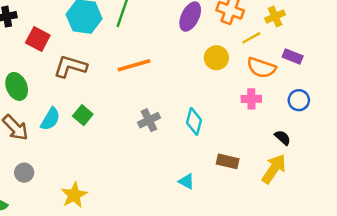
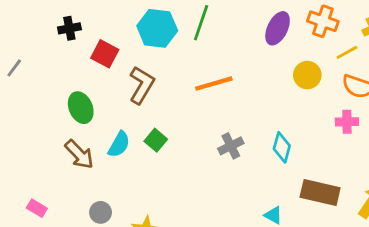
brown L-shape: (70, 66) -> (142, 85), turned 104
brown rectangle: (228, 161) -> (320, 193), size x1.5
gray circle: (24, 173) -> (101, 212), moved

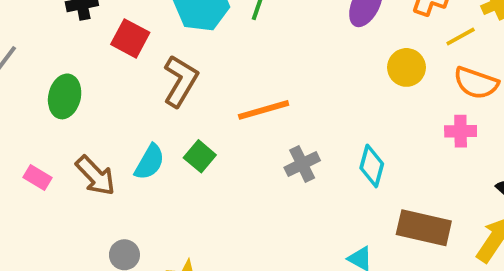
orange line: (214, 84) -> (264, 110), moved
green ellipse: (81, 108) -> (65, 96), moved, turned 36
pink rectangle: (37, 208) -> (38, 178), moved

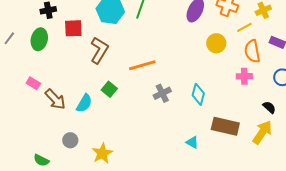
red square: (130, 38) -> (73, 28), turned -30
orange semicircle: (476, 83) -> (252, 51), turned 60
green ellipse: (65, 96) -> (39, 39), moved
cyan semicircle: (150, 162) -> (84, 103), moved
pink rectangle: (38, 178) -> (33, 83), moved

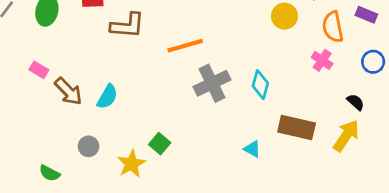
brown L-shape: (99, 50) -> (127, 26), turned 64
pink cross: (244, 76) -> (322, 60), turned 35
green square: (109, 89) -> (160, 144), moved
gray cross: (162, 93) -> (212, 83), size x1.5

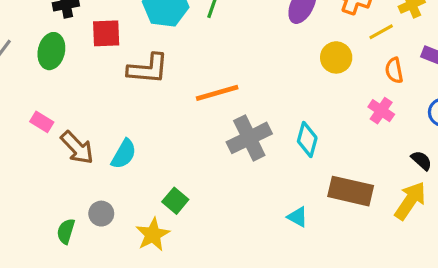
orange semicircle: (333, 27) -> (394, 70), size x0.7
green square: (160, 144) -> (175, 201), moved
green semicircle: (50, 173) -> (66, 231), moved, turned 80

